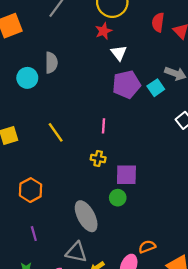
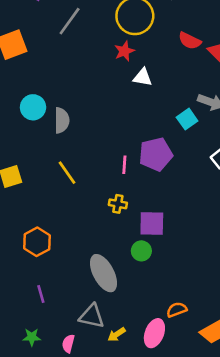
red semicircle: (158, 22) -> (190, 41), turned -72
white triangle: (119, 53) -> (143, 77), turned -42
gray semicircle: (51, 63) -> (62, 120), moved
purple pentagon: (126, 84) -> (156, 154), moved

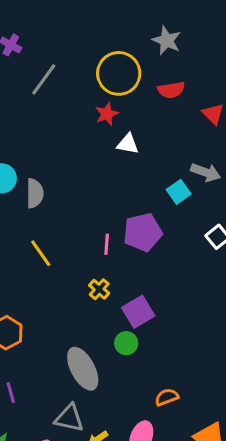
red semicircle: (190, 41) -> (171, 90), moved, turned -35
yellow cross: (118, 204) -> (99, 289), turned 30
purple square: (152, 223) -> (138, 312), turned -32
orange semicircle: (177, 310) -> (167, 397), moved

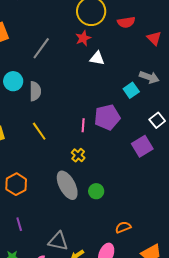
gray line: (44, 79) -> (41, 48), moved
purple square: (138, 312) -> (142, 146), moved
gray ellipse: (83, 369) -> (67, 185), moved

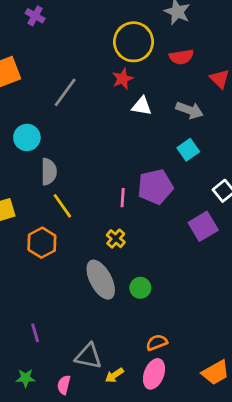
gray arrow: (149, 77) -> (190, 110), moved
gray semicircle: (35, 91) -> (49, 172), moved
orange hexagon: (16, 184) -> (42, 243), moved
orange semicircle: (123, 227) -> (157, 342), moved

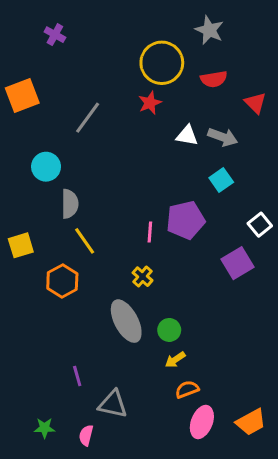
white triangle: (142, 106) -> (187, 136), moved
purple line: (35, 333) -> (77, 376), moved
pink ellipse: (154, 374) -> (202, 422), moved
yellow arrow: (114, 375) -> (175, 360), moved

